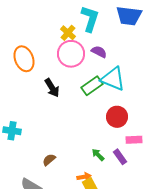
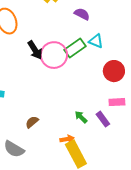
pink circle: (71, 54) -> (54, 55), moved
cyan triangle: (113, 79) -> (96, 41), size x0.6
red circle: (117, 117) -> (114, 71), moved

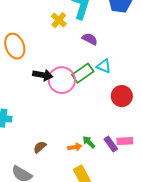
black arrow: (35, 50) -> (43, 75), turned -48
pink rectangle: (117, 102) -> (125, 141), moved
orange arrow: (67, 139) -> (75, 147), moved

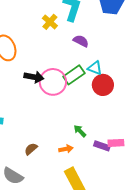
red circle: (122, 96) -> (103, 85), moved
green arrow: (89, 142) -> (80, 131), moved
purple rectangle: (111, 144) -> (102, 146), turned -35

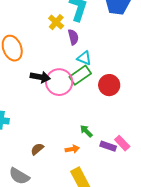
purple semicircle: (81, 41) -> (73, 37), moved, turned 49
cyan triangle: (95, 68) -> (84, 58), moved
pink rectangle: (116, 143) -> (122, 143), turned 49

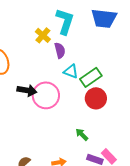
green rectangle: (80, 75) -> (91, 77), moved
green arrow: (86, 131) -> (82, 134), moved

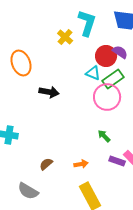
purple semicircle: (60, 50) -> (120, 52), moved, turned -42
pink circle: (46, 95) -> (107, 97), moved
red circle: (96, 98) -> (106, 56), moved

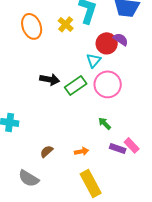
orange ellipse: (21, 63) -> (32, 26), moved
cyan triangle: (93, 73) -> (94, 60), turned 49
green rectangle: (113, 79) -> (76, 85), moved

